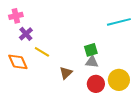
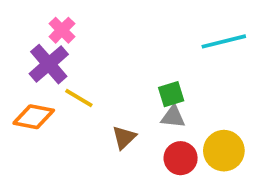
pink cross: (16, 16) -> (62, 30), moved, turned -32
purple cross: (26, 34) -> (49, 64), size x1.5
orange diamond: (18, 62) -> (34, 117), turned -55

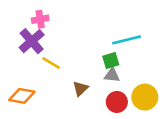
pink cross: (62, 30) -> (40, 19), turned 35
cyan line: (224, 41) -> (127, 40), moved
orange diamond: (34, 117) -> (22, 96), moved

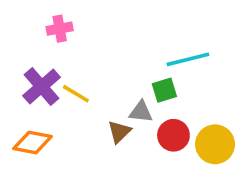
purple cross: (32, 41) -> (42, 86), moved
gray triangle: (112, 75) -> (141, 112), moved
red circle: (117, 102) -> (173, 135), moved

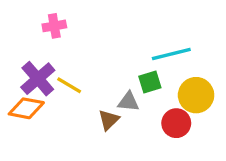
red circle: (173, 135) -> (176, 123), moved
orange diamond: (33, 142) -> (26, 108), moved
yellow circle: (215, 144) -> (196, 95), moved

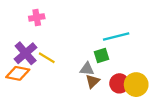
yellow circle: (196, 95) -> (136, 85), moved
brown triangle: (109, 120) -> (93, 81), moved

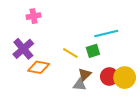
yellow line: (47, 58) -> (70, 53), moved
gray triangle: (87, 69) -> (80, 85), moved
orange diamond: (18, 73) -> (39, 67), moved

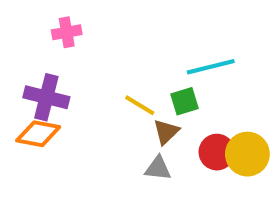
purple cross: (23, 49) -> (46, 97), turned -35
orange diamond: (39, 67) -> (38, 134), moved
brown triangle: (85, 74) -> (166, 132), moved

